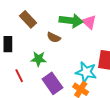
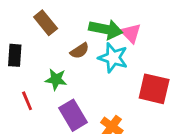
brown semicircle: (54, 37) -> (80, 51), turned -64
cyan star: (86, 72) -> (113, 58), moved

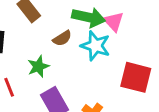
green star: (56, 79) -> (38, 66), turned -30

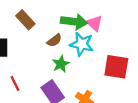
green star: (38, 66) -> (61, 64), moved

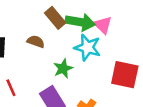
brown rectangle: (25, 20) -> (55, 18), moved
brown semicircle: (54, 40) -> (36, 42), moved, turned -126

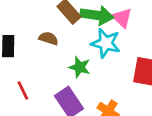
green star: (63, 68) -> (80, 67), turned -30

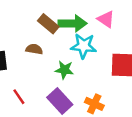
pink triangle: (122, 18) -> (106, 19), moved

